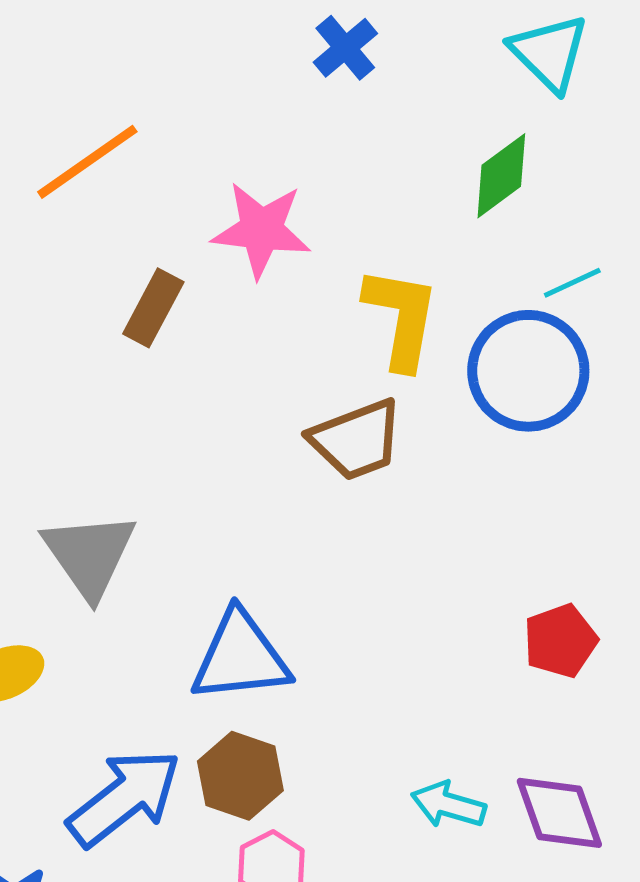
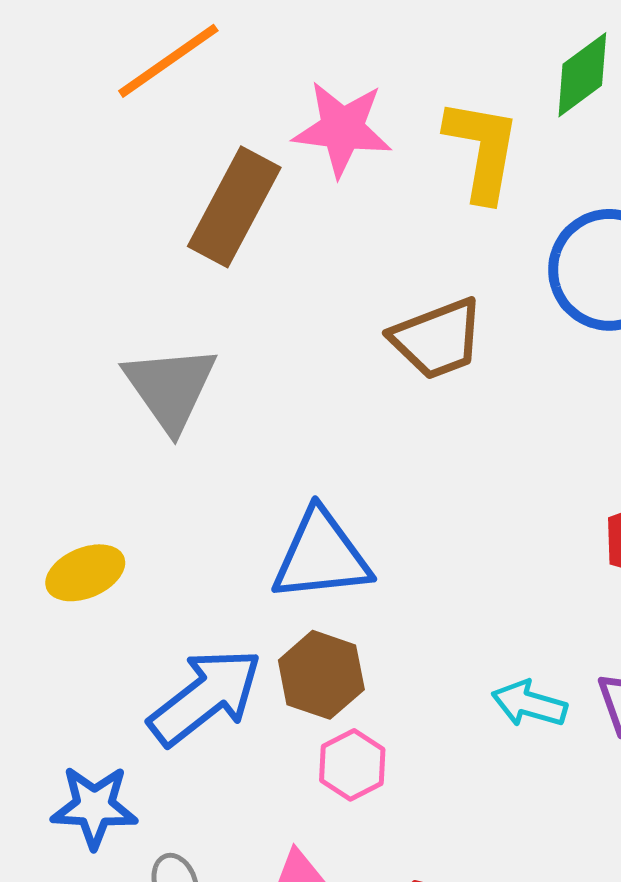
brown rectangle: (153, 308) -> (234, 207), size x1.5
yellow L-shape: (401, 318) -> (482, 150), moved
gray triangle: (89, 555) -> (170, 388), moved

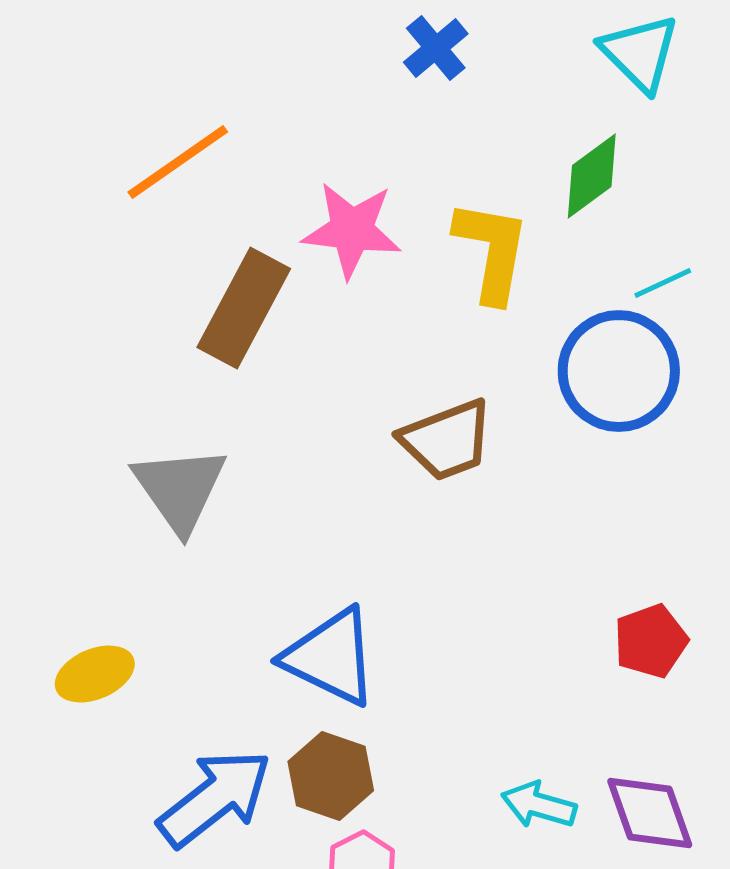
blue triangle: (321, 556) -> (331, 657), turned 32

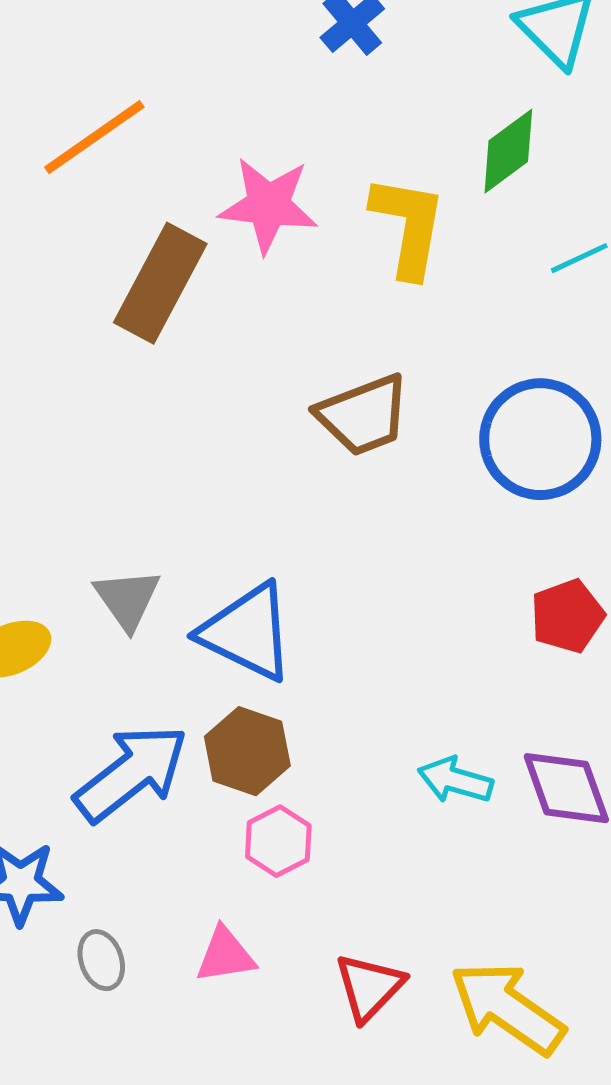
blue circle: (619, 371) -> (540, 439), moved
gray triangle: (180, 489) -> (127, 599), moved, size x0.7

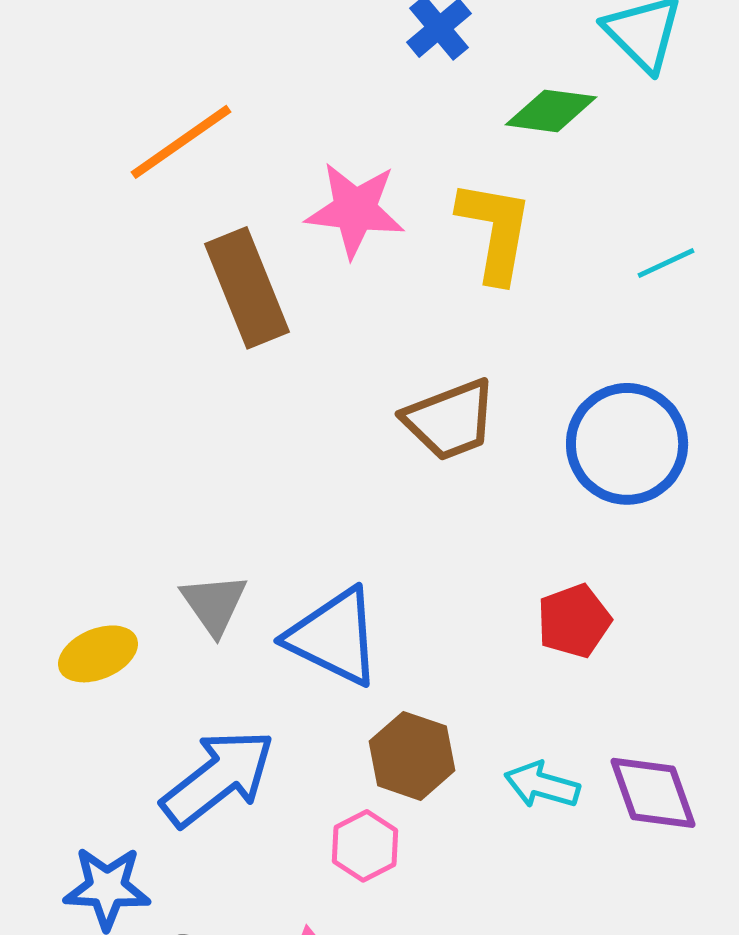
green diamond: (508, 151) -> (551, 111), moved, turned 44
brown rectangle: (160, 283) -> (247, 288), turned -50
red pentagon: (567, 616) -> (574, 621), moved
brown hexagon: (247, 751) -> (412, 756), moved

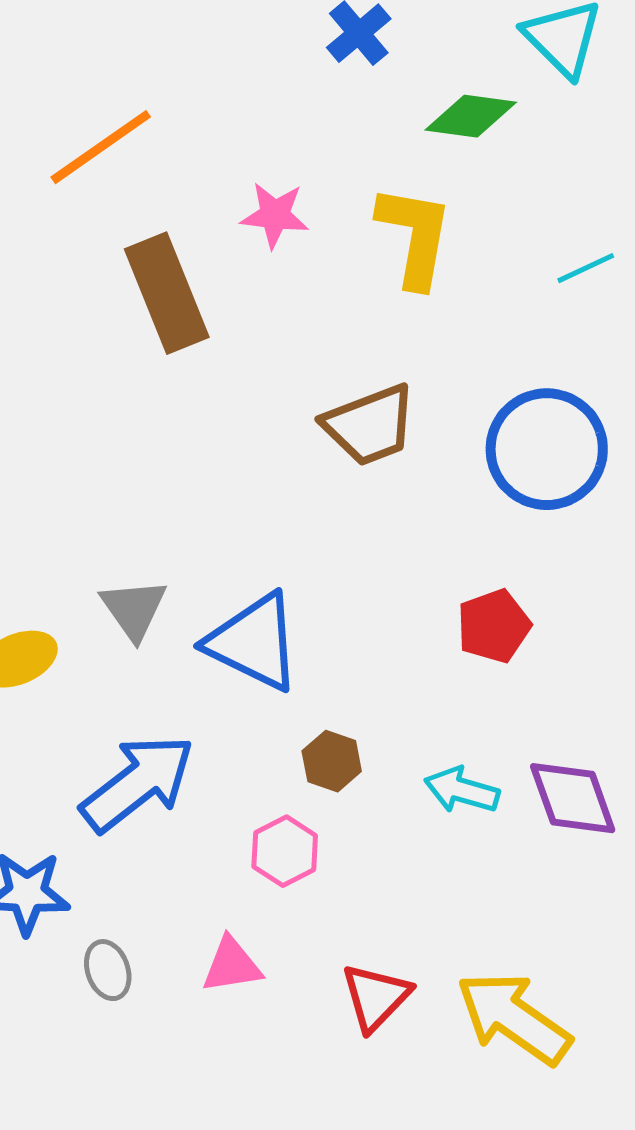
pink star: (355, 210) -> (275, 215), size x0.7
brown hexagon: (412, 756) -> (332, 761), size x0.7

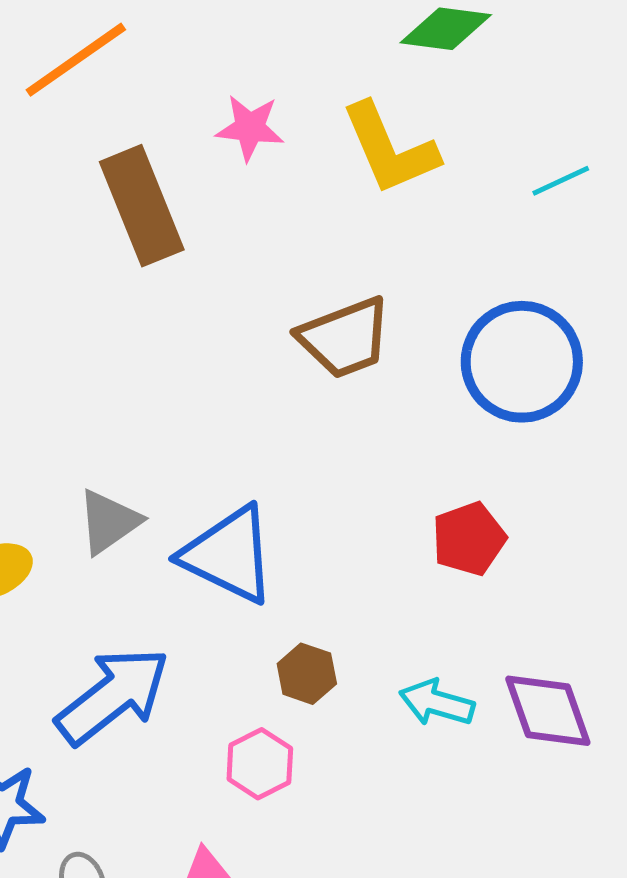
yellow L-shape: (415, 236) -> (390, 149), turned 147
gray triangle: (134, 609) -> (109, 522), turned 30

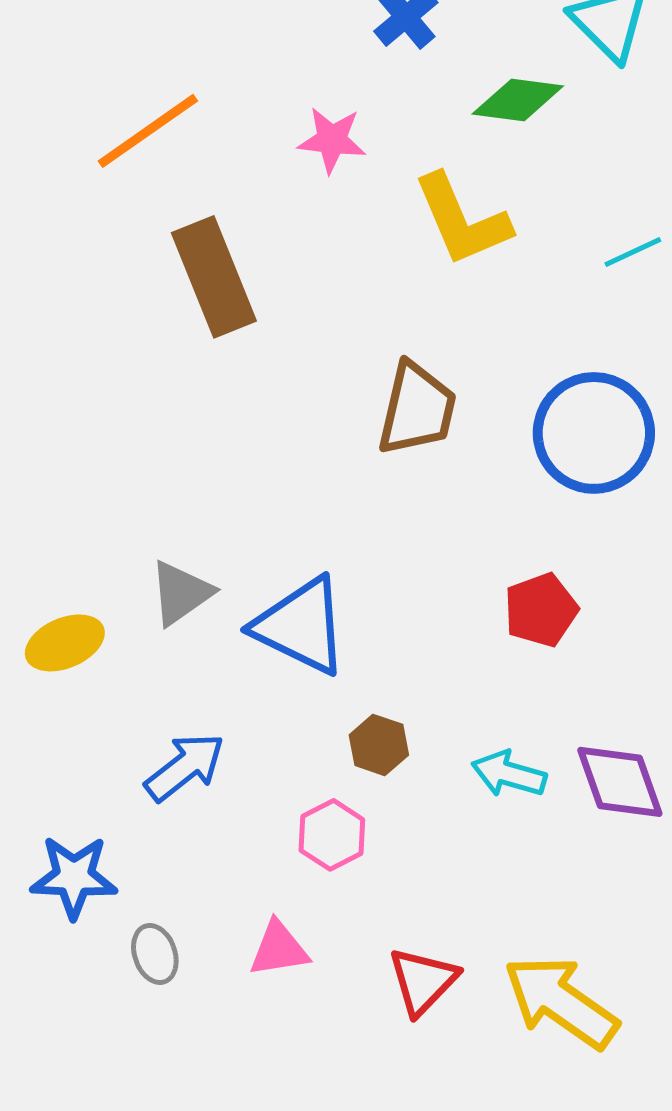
pink star: (250, 128) -> (332, 140), moved
brown trapezoid: (345, 338) -> (417, 409), turned -56
blue arrow: (113, 696) -> (185, 767), size x0.7

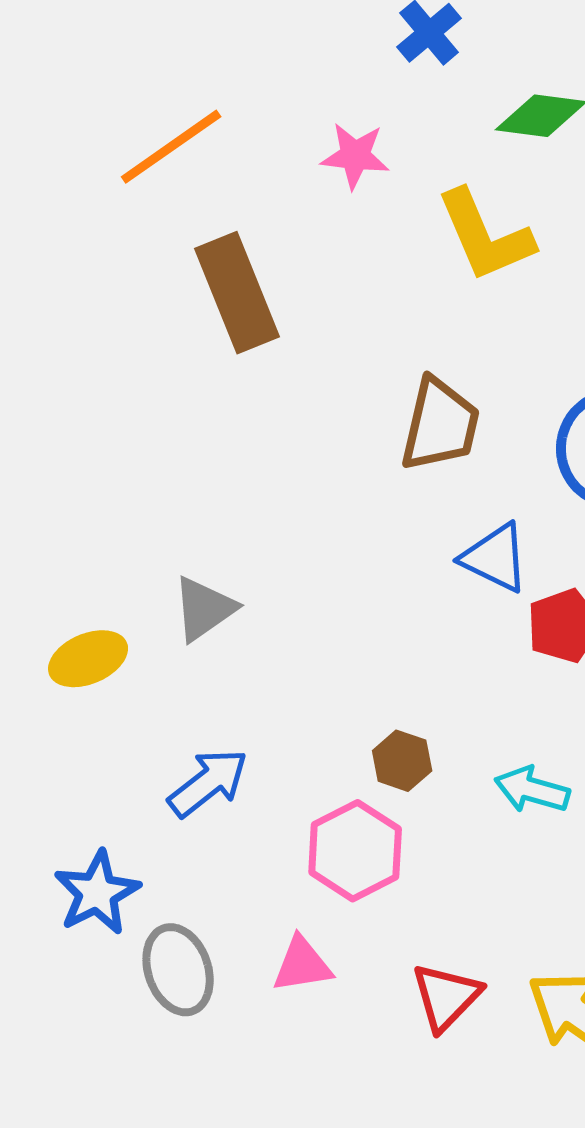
blue triangle: (301, 626) -> (495, 558), moved, size x0.7
pink hexagon: (332, 835) -> (355, 851), size x1.4
blue star: (74, 877) -> (97, 893), turned -30
gray ellipse: (155, 954) -> (178, 970), size x1.5

